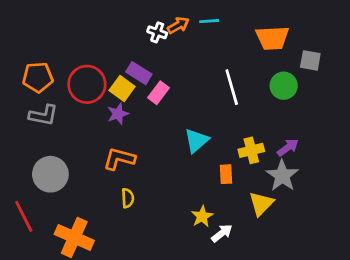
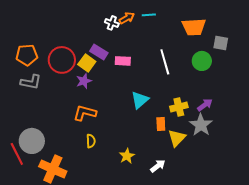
pink rectangle: (159, 93) -> (123, 61), moved, turned 56
gray circle: (50, 174) -> (32, 141), moved
yellow triangle: (261, 204) -> (177, 138), moved
yellow star: (202, 216) -> (127, 156), moved

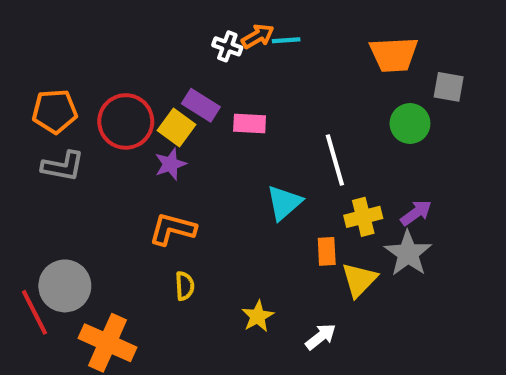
cyan line: (149, 15) -> (286, 40), moved
white line: (165, 62) -> (335, 160), moved

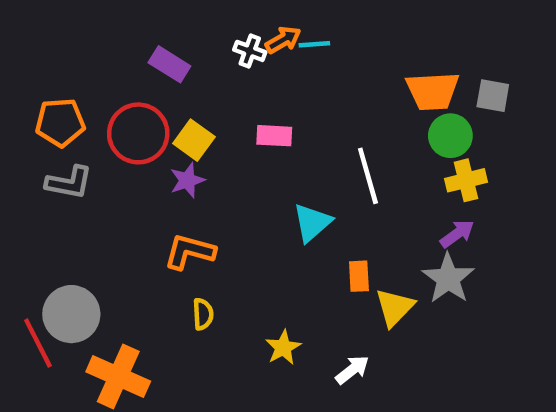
orange trapezoid: (394, 54) -> (433, 91), moved
purple rectangle: (201, 105) -> (169, 64), moved
yellow cross: (363, 217) -> (466, 180), moved

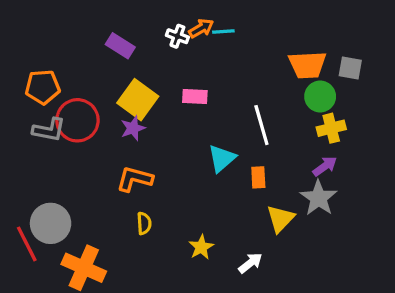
red circle: (138, 133) -> (77, 120), moved
yellow square: (194, 140) -> (138, 100), size x1.4
orange rectangle: (359, 276) -> (258, 177), moved

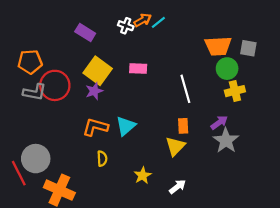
cyan line: (223, 31) -> (158, 22), turned -35
cyan triangle: (222, 158) -> (126, 126), moved
purple arrow: (325, 166) -> (219, 123), moved
yellow triangle: (280, 219) -> (175, 146), moved

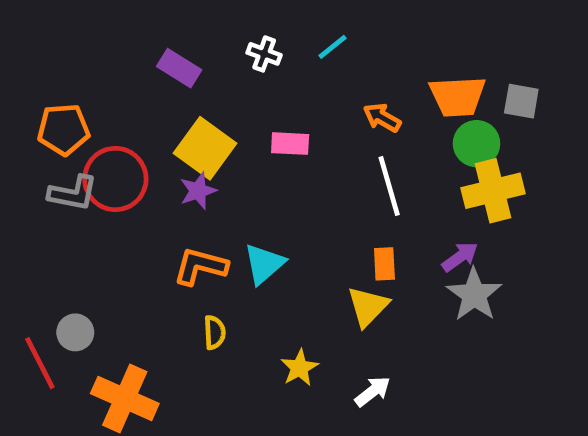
orange arrow: (143, 20) -> (382, 118), moved, turned -120
yellow cross: (235, 91) -> (493, 191), size x1.4
gray circle: (36, 159) -> (75, 332), size x0.6

